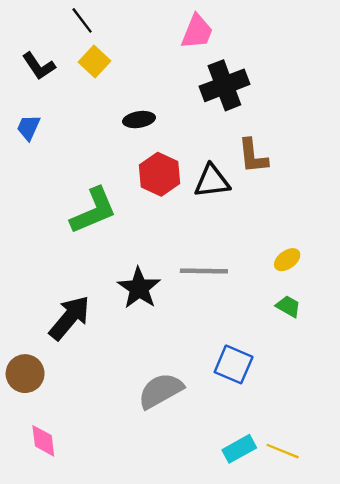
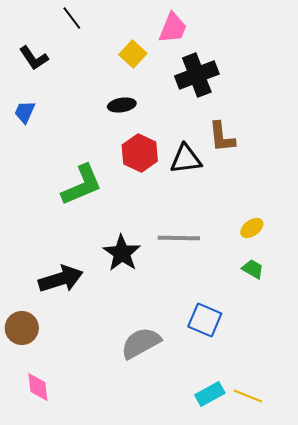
yellow square: (95, 61) -> (133, 54), moved
black arrow: (70, 318) -> (61, 279), turned 33

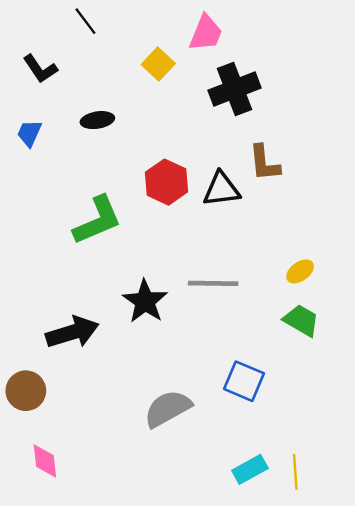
black ellipse: (122, 105) -> (97, 120), moved
green trapezoid: (253, 269) -> (301, 320), size x1.4
yellow line: (248, 396) -> (295, 472), turned 64

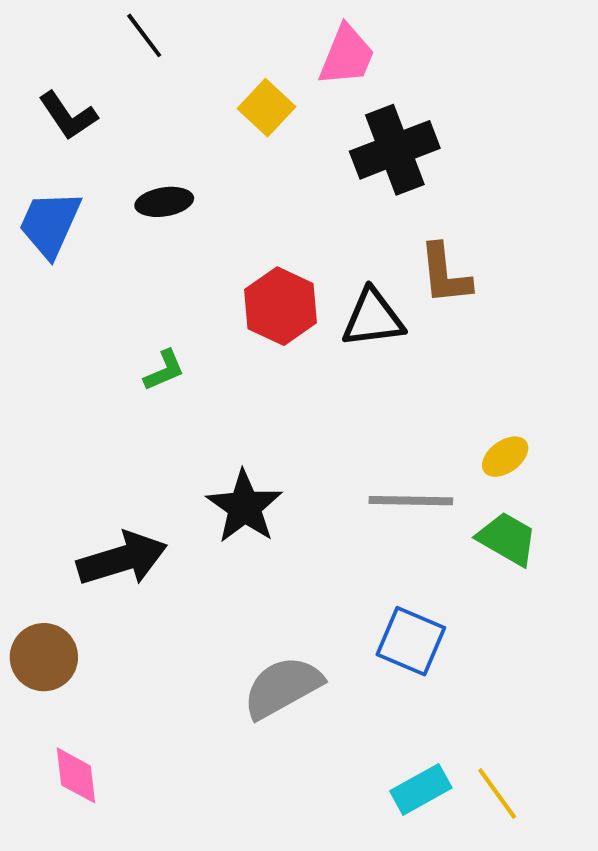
blue trapezoid: (29, 133) -> (50, 224), size x1.5
green L-shape: (97, 220) -> (164, 370), size x0.5
gray line: (213, 283) -> (411, 501), moved
yellow line: (295, 472) -> (497, 793), turned -32

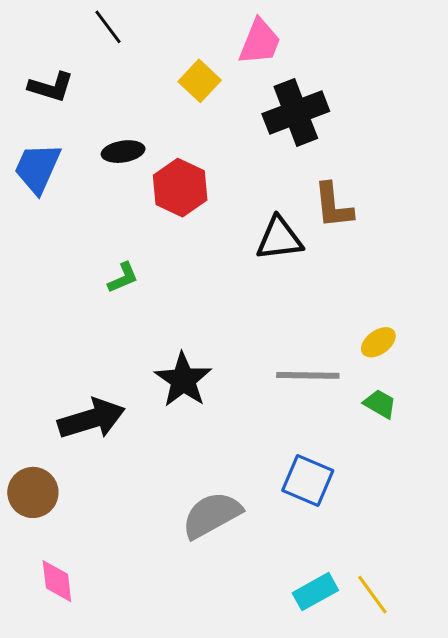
black L-shape: (68, 116) -> (51, 87), turned -39
red hexagon: (281, 306) -> (180, 188), moved
green trapezoid: (507, 539) -> (380, 404), size x0.7

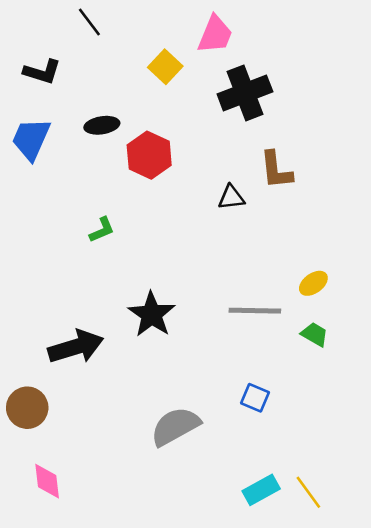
black triangle: (279, 239) -> (231, 197), size x0.7
blue square: (308, 480) -> (255, 398), size x0.7

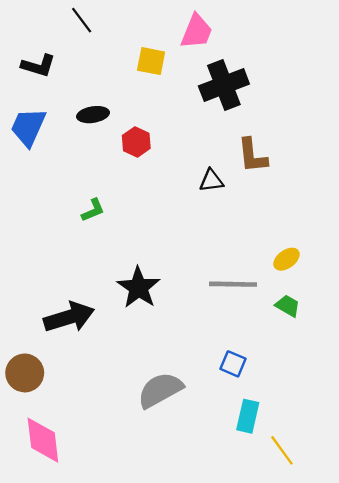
yellow square: (165, 67) -> (151, 61), turned -32
red hexagon: (149, 155) -> (136, 142), size x0.7
pink diamond: (47, 481) -> (43, 440), size x1.4
cyan rectangle: (261, 490) -> (248, 416), moved, turned -48

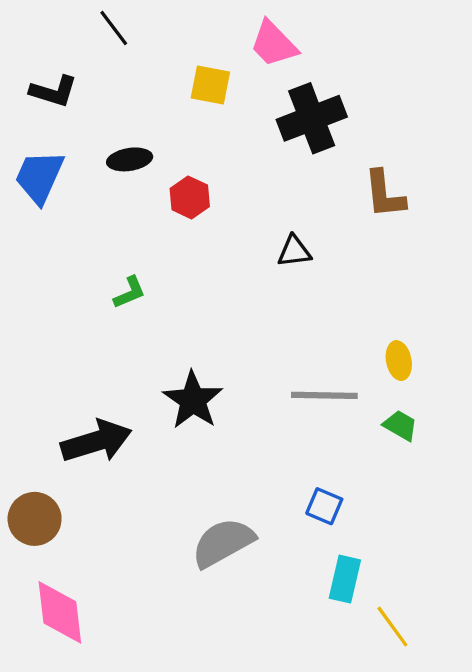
pink trapezoid: (197, 32) -> (274, 44), turned 114
brown L-shape: (252, 156) -> (385, 194), moved
yellow ellipse: (286, 259) -> (399, 361), turned -65

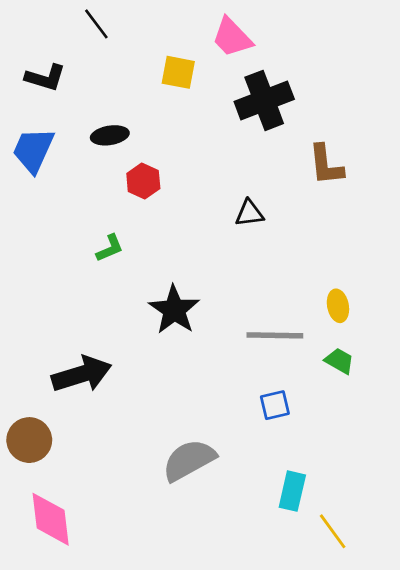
red hexagon: (190, 197) -> (143, 181), moved
black star: (193, 400) -> (174, 310), moved
blue square: (324, 506) -> (275, 405), moved, turned -36

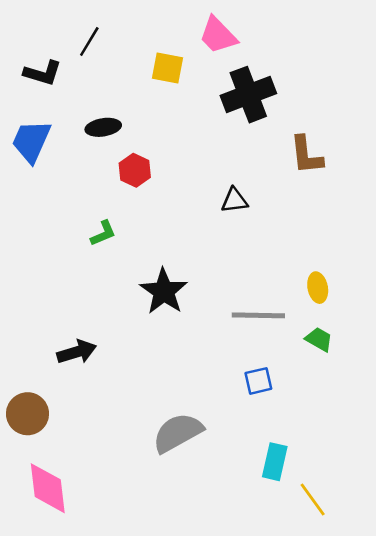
black line: (96, 24) -> (89, 42), moved, turned 68
black arrow: (82, 374) -> (77, 352), size x0.7

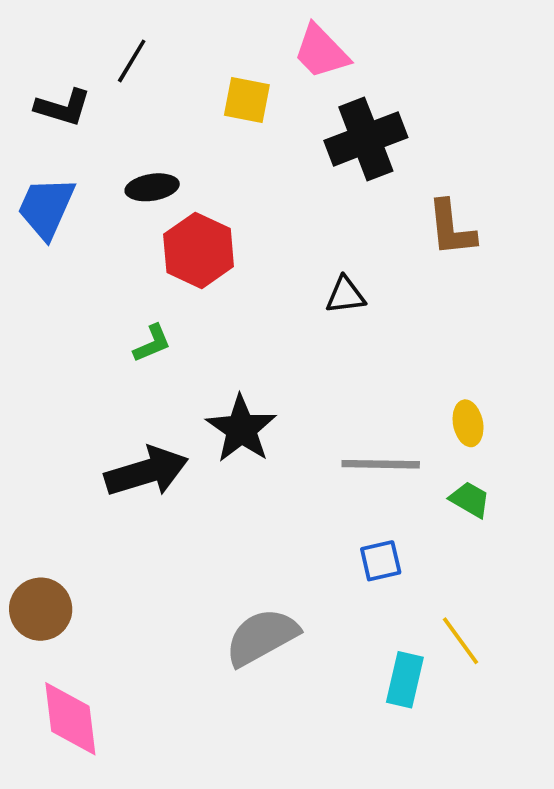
red hexagon: (135, 170) -> (199, 250), size x1.5
black arrow: (77, 352) -> (147, 472), moved, size x1.4
yellow line: (313, 500) -> (461, 641), moved

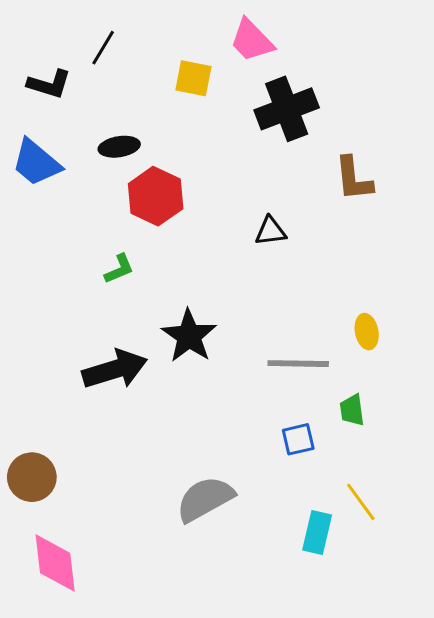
blue trapezoid: (46, 208) -> (36, 163), turned -74
green trapezoid: (470, 499) -> (352, 410), moved, turned -128

